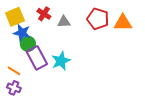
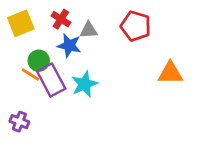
orange triangle: (123, 23) -> (170, 73), moved
blue star: (22, 33) -> (69, 45), moved
orange line: (14, 71) -> (30, 75), moved

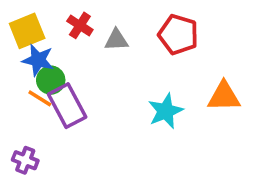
blue star: (69, 45) -> (38, 60), moved
cyan star: (84, 84) -> (166, 111), moved

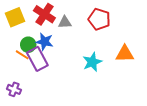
red cross: (80, 25) -> (44, 14), size x1.5
blue star: (38, 60) -> (44, 42), moved

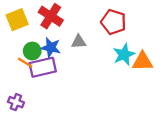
gray triangle: (65, 22) -> (79, 42), moved
purple rectangle: (37, 59) -> (43, 67), turned -75
cyan star: (92, 62) -> (124, 54), moved

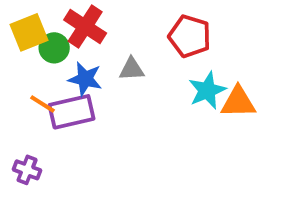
green circle: (32, 51) -> (54, 48), moved

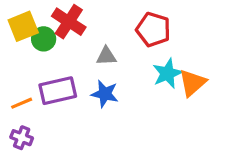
blue star: (85, 79) -> (105, 94), moved
orange triangle: (238, 102) -> (193, 83), turned -40
orange line: (43, 104) -> (22, 103), moved, turned -55

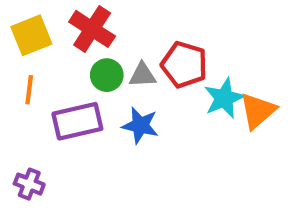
red pentagon: (153, 29) -> (184, 65), moved
green circle: (44, 39) -> (107, 75), moved
orange line: (22, 103) -> (29, 90), moved, turned -60

